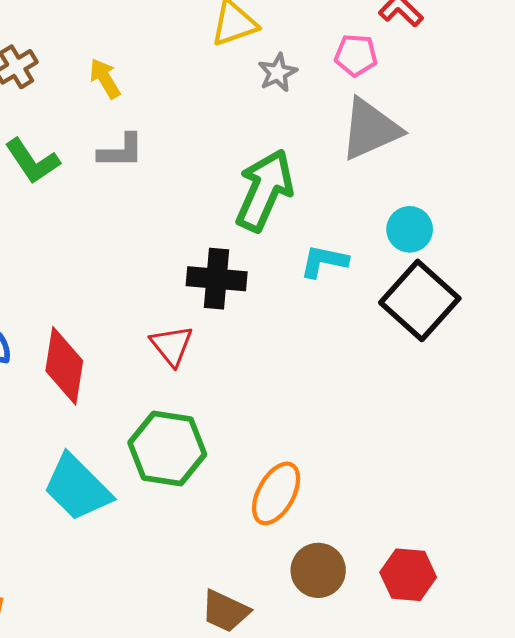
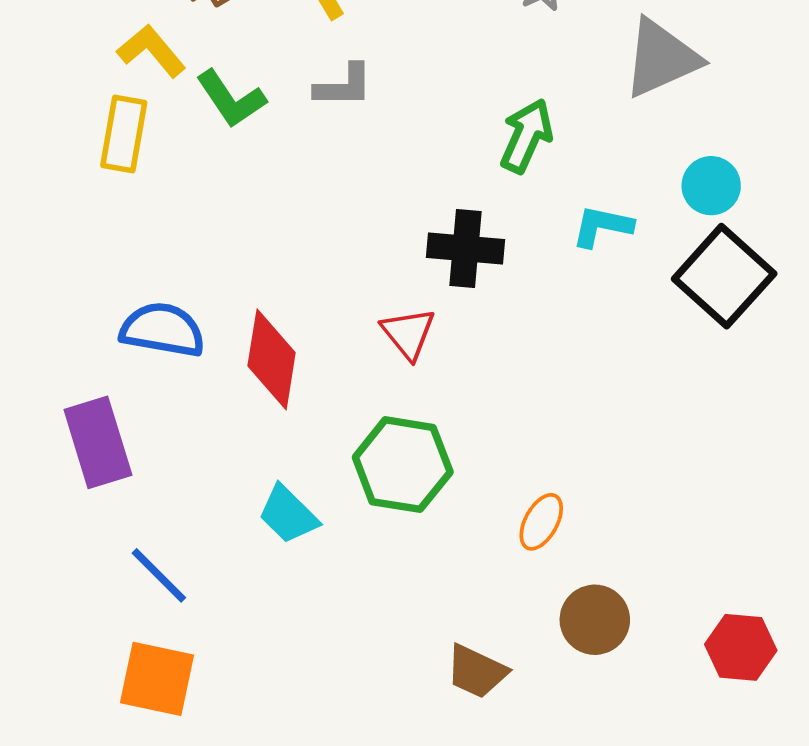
green arrow: (264, 190) -> (526, 136), size x0.7
cyan trapezoid: (77, 488) -> (288, 514), size x0.7
orange ellipse: (276, 493) -> (541, 522), size x0.7
red hexagon: (408, 575) -> (741, 647), moved

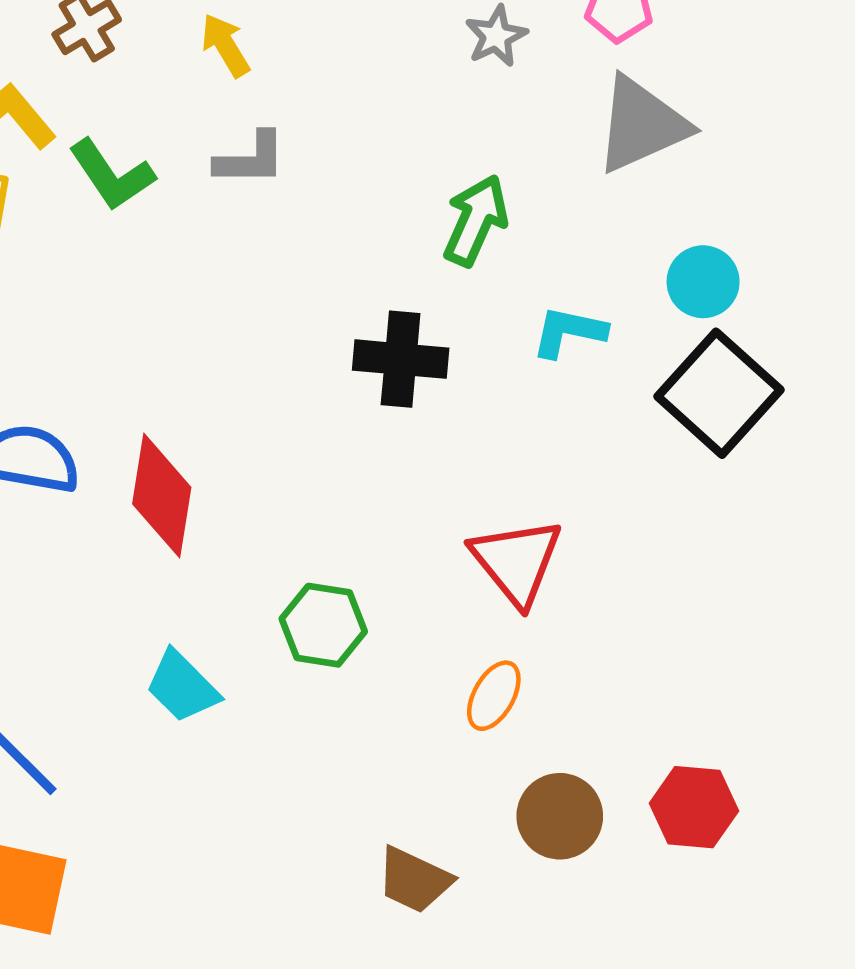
red triangle: (408, 333) -> (517, 561), moved, size x1.4
green hexagon: (403, 465) -> (323, 625), size x0.7
red hexagon: (741, 647) -> (694, 807), moved

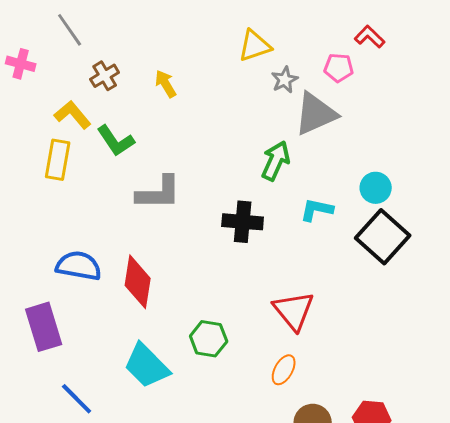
gray triangle: (642, 125) -> (316, 114), moved
gray L-shape: (250, 159) -> (159, 193), moved, size x1.4
cyan trapezoid: (182, 687) -> (147, 366), size x1.4

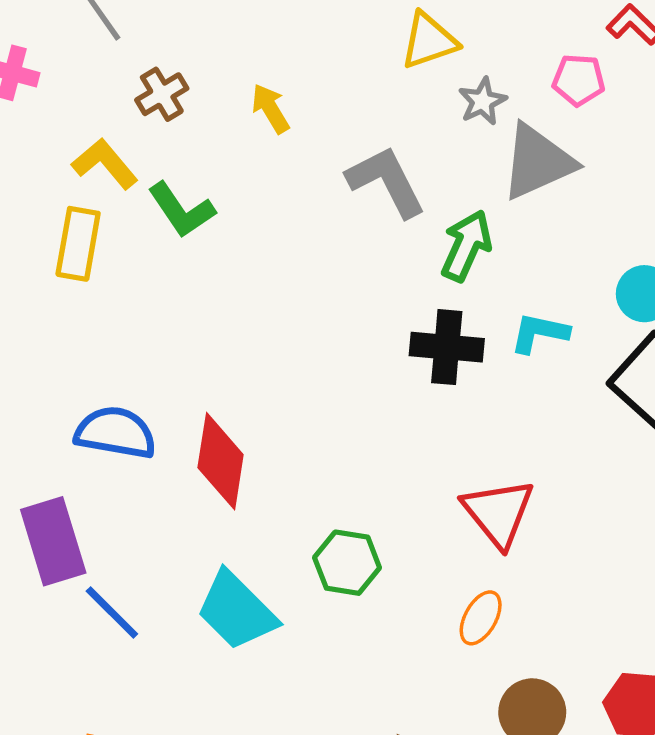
gray L-shape: (159, 193) -> (386, 181), moved, turned -117
black cross: (243, 222) -> (447, 347), moved
blue line: (77, 399) -> (112, 613), moved

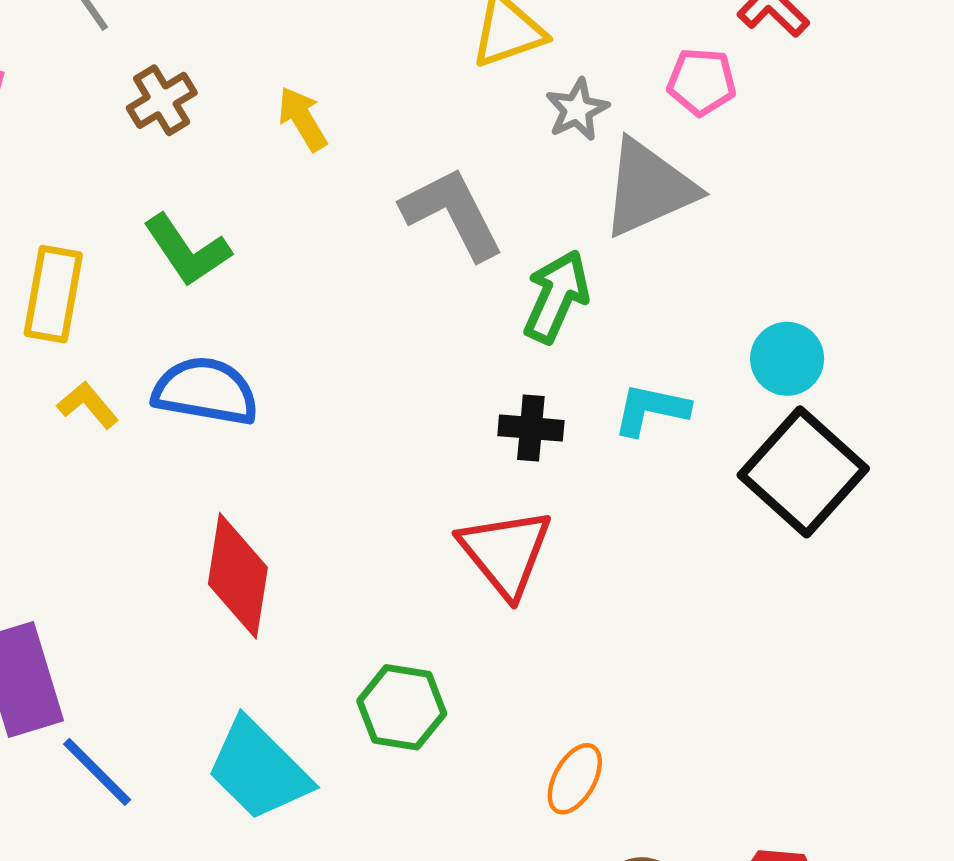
yellow L-shape: (105, 164) -> (88, 405), moved, size x0.7
black cross: (447, 347) -> (531, 428), size x0.7
blue semicircle: (115, 433) -> (206, 391), moved
red triangle: (498, 513) -> (506, 553), moved

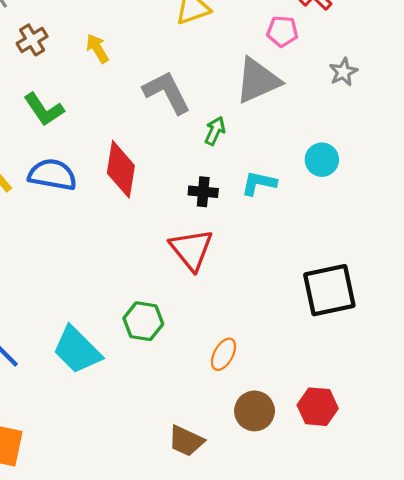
gray star: (577, 110) -> (343, 72), moved
green arrow: (556, 296) -> (215, 131), size x0.7
black square: (803, 472) -> (329, 290), moved, turned 36
red diamond: (238, 576) -> (121, 169), moved

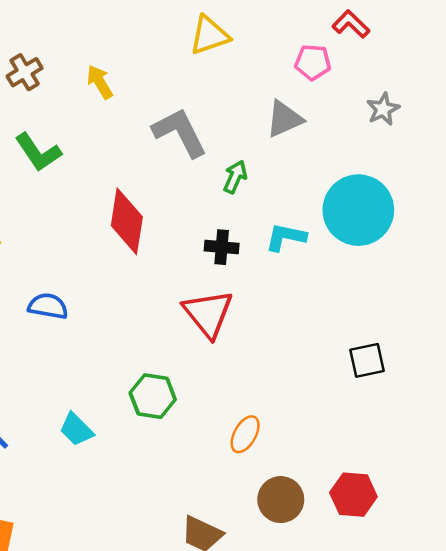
gray triangle: (258, 81) -> (284, 119), size x0.7
cyan circle: (322, 160) -> (358, 210), size x1.8
blue semicircle: (52, 175) -> (48, 306), moved, size x0.7
black square: (329, 290) -> (367, 360), size x0.6
cyan trapezoid: (77, 350) -> (76, 429), size x0.6

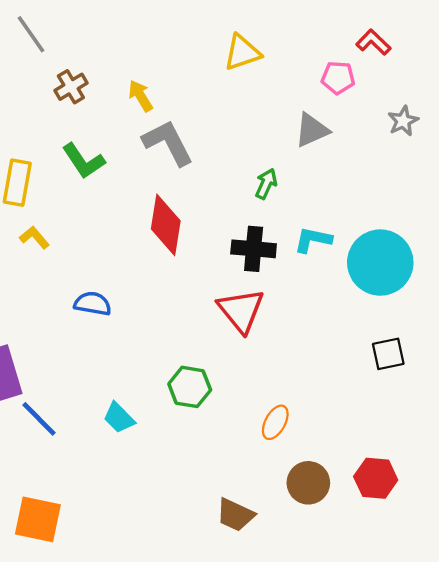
gray L-shape: (180, 132) -> (168, 143), moved
cyan circle: (358, 210) -> (380, 263), moved
black cross: (222, 247) -> (254, 249), size x1.4

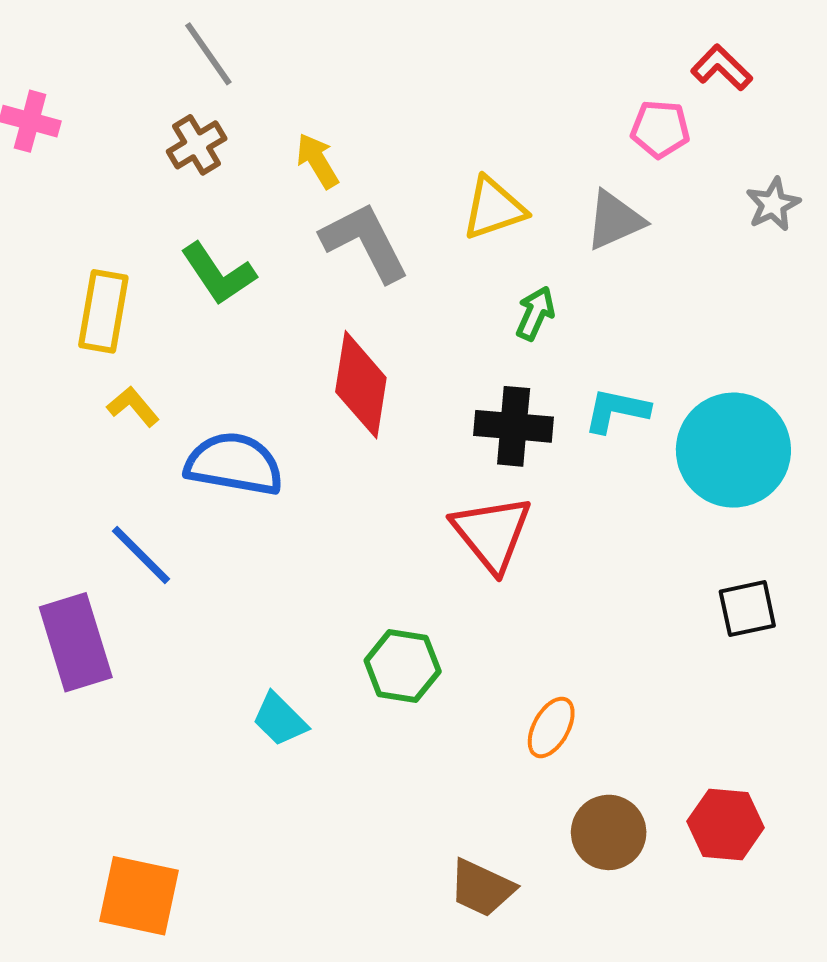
gray line: (31, 34) -> (208, 54), moved
yellow triangle: (242, 53) -> (494, 208), moved
blue semicircle: (93, 304) -> (234, 464), moved, size x1.5
blue line: (39, 419) -> (141, 555), moved

